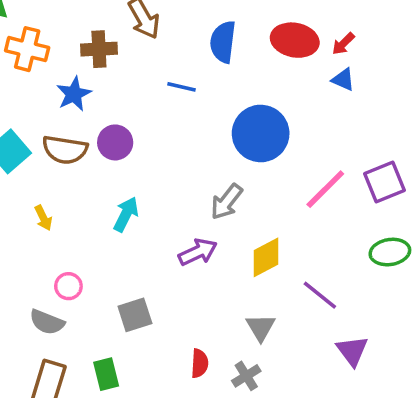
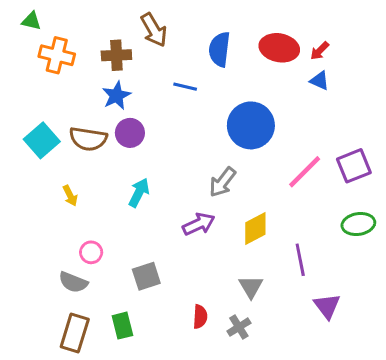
blue star: (74, 94) -> (116, 96), moved
purple line: (320, 295) -> (300, 260), turned 40

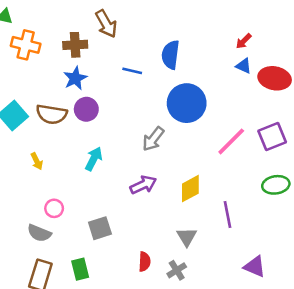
red ellipse: (279, 48) -> (275, 78), moved
blue semicircle: (220, 49) -> (171, 55), moved
gray arrow: (223, 182) -> (153, 139), moved
purple triangle: (327, 306) -> (255, 267), moved, turned -30

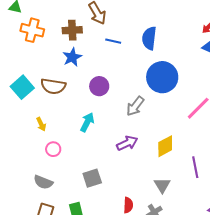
blue line: (132, 71) -> (113, 41), moved
purple circle: (86, 109) -> (99, 86), moved
pink circle: (54, 208) -> (53, 149), moved

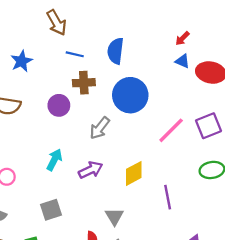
brown cross: (72, 30) -> (84, 83), moved
blue star: (72, 57) -> (21, 61), moved
cyan arrow: (87, 122) -> (54, 160), moved
gray triangle: (162, 185) -> (114, 216), moved

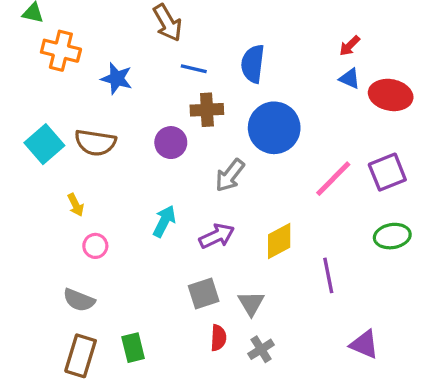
blue star: (21, 61) -> (117, 79), turned -30
gray square: (51, 210) -> (204, 293), moved

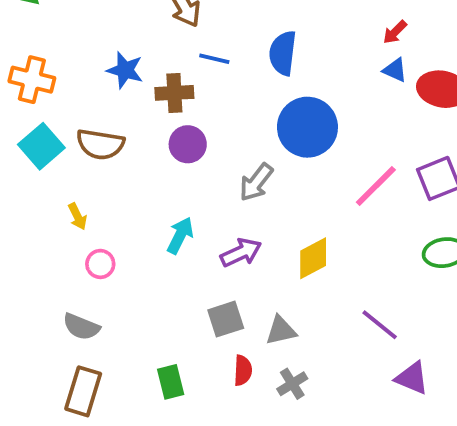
orange cross: (61, 51) -> (32, 80), moved
brown cross: (207, 110) -> (174, 93), moved
purple line: (328, 275) -> (380, 325), moved, turned -40
gray triangle: (251, 303) -> (281, 331), turned 48
green rectangle: (133, 348) -> (171, 382), moved

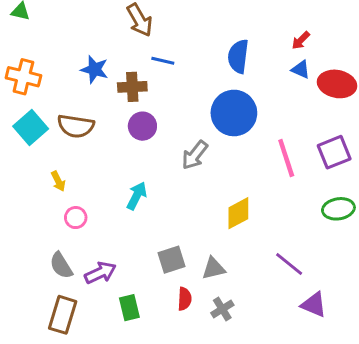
blue semicircle: (283, 53) -> (238, 56), moved
pink line: (376, 186) -> (286, 158), turned -63
purple arrow: (241, 253) -> (100, 273), moved
gray semicircle: (81, 327) -> (61, 265), turned 36

